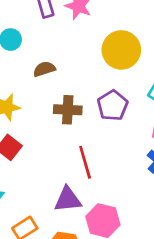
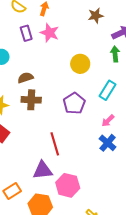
yellow circle: (121, 50) -> (80, 64), size x0.7
brown cross: (68, 110) -> (31, 100), moved

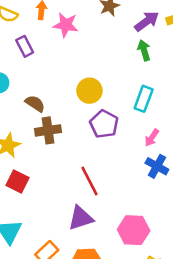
pink star: (50, 33) -> (66, 25), moved
yellow circle: (80, 64) -> (89, 91), moved
brown semicircle: (25, 78) -> (35, 104), turned 63
pink hexagon: (68, 185) -> (134, 230), moved

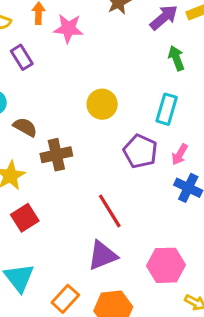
green arrow: (144, 50) -> (176, 58), moved
brown semicircle: (35, 104) -> (25, 127), moved
purple pentagon: (104, 124) -> (140, 151), moved
red square: (18, 182) -> (25, 218), turned 35

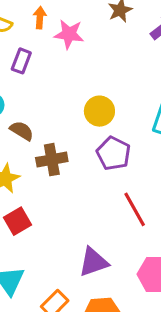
purple rectangle: (22, 57) -> (21, 61), turned 50
purple pentagon: (140, 151) -> (113, 153), moved
red line: (110, 211) -> (135, 209), moved

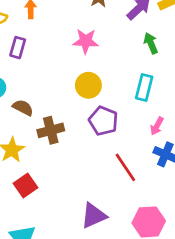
pink star: (69, 34) -> (86, 41), moved

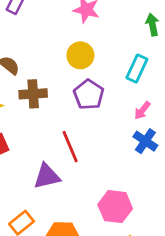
red line: (125, 167) -> (70, 147), moved
purple triangle: (94, 216) -> (47, 176), moved

